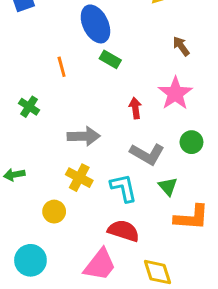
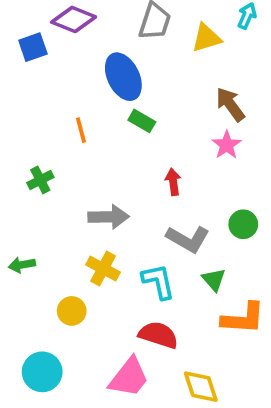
brown arrow: (181, 46) -> (230, 104), size x1.4
pink star: (175, 93) -> (227, 145), moved, size x0.7
green cross: (29, 107) -> (40, 180), turned 30

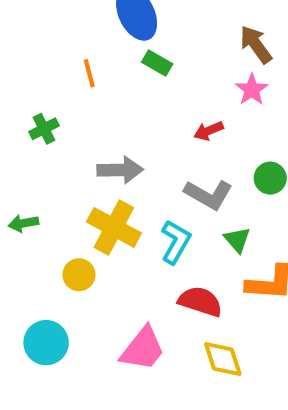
red arrow: (173, 182) -> (209, 131), moved, turned -105
yellow cross: (103, 269) -> (114, 227), size x1.4
cyan L-shape: (158, 281) -> (176, 242), turned 42
red semicircle: (158, 335) -> (200, 301), moved

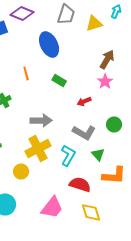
brown arrow: (256, 44) -> (107, 59), turned 66
green rectangle: (157, 63) -> (59, 80), moved
yellow cross: (114, 227) -> (38, 148), turned 35

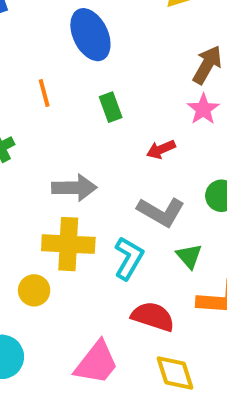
green rectangle: (59, 80) -> (111, 107), turned 40
yellow cross: (38, 148) -> (68, 244), turned 30

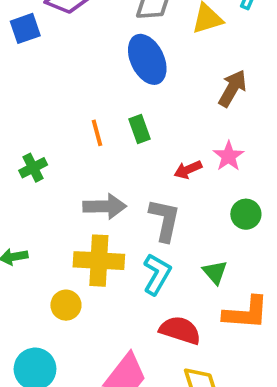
blue ellipse: (90, 35) -> (147, 59), moved
orange line: (44, 93) -> (97, 133), moved
pink star: (203, 109) -> (229, 156), moved
gray L-shape: (161, 212) -> (165, 220), moved, turned -108

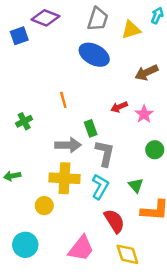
blue ellipse: (147, 59) -> (94, 55), turned -36
brown arrow: (232, 88) -> (146, 73), turned -145
green rectangle: (140, 129) -> (91, 128), moved
red arrow: (188, 170) -> (119, 107), moved
red semicircle: (180, 330) -> (114, 221), turned 40

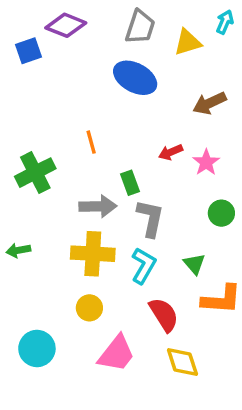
green cross: (24, 121) -> (35, 173), size x1.6
yellow circle: (44, 206) -> (89, 308), moved

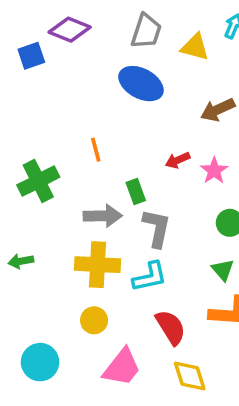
yellow triangle: (188, 42) -> (195, 47), turned 32
green triangle: (194, 264) -> (223, 270), moved
cyan L-shape: (144, 266) -> (150, 277), turned 48

